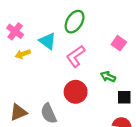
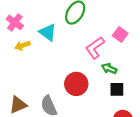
pink L-shape: (76, 56) -> (95, 48), moved
black square: (124, 97) -> (117, 89), moved

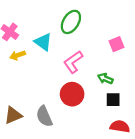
pink square: (120, 35) -> (116, 44), turned 32
pink L-shape: (95, 48) -> (73, 62), moved

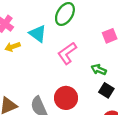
red circle: (72, 94) -> (66, 98), moved
black square: (113, 100) -> (106, 90), turned 32

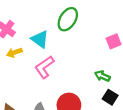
pink L-shape: (67, 53) -> (44, 67), moved

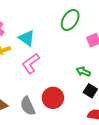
green ellipse: (68, 19) -> (70, 20), moved

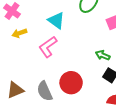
cyan triangle: (27, 38) -> (56, 20), moved

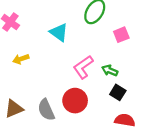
yellow arrow: (19, 33) -> (21, 59), moved
pink L-shape: (48, 47) -> (83, 67), moved

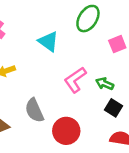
red circle: (75, 101) -> (66, 131), moved
gray semicircle: (46, 110) -> (34, 110), moved

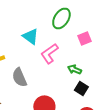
pink L-shape: (75, 80) -> (49, 53), moved
gray semicircle: (34, 110) -> (19, 77), moved

